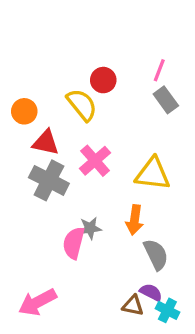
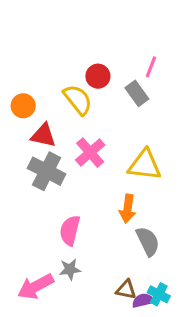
gray rectangle: (166, 100) -> (137, 93), moved
gray star: (90, 228) -> (70, 269), moved
purple semicircle: (151, 292) -> (143, 301), moved, turned -40

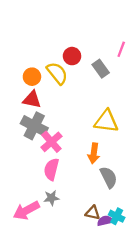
pink line: (151, 67) -> (121, 49), moved
orange circle: (23, 106) -> (32, 77), moved
pink cross: (90, 153) -> (51, 142), moved

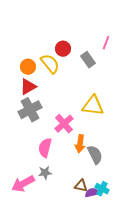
red triangle: (32, 100) -> (28, 87), turned -42
gray cross: (34, 126) -> (30, 110), turned 35
pink cross: (51, 142) -> (64, 124), moved
orange arrow: (94, 153) -> (80, 144), moved

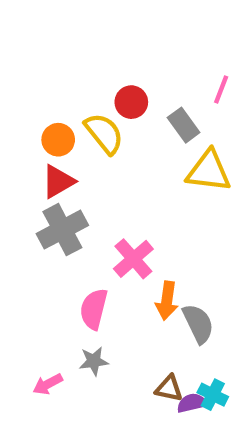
yellow triangle: (93, 106) -> (209, 171), moved
pink arrow: (23, 184) -> (48, 384), size x0.6

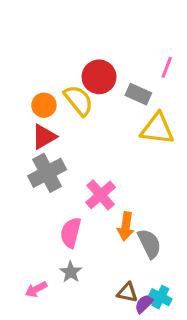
red circle: (131, 102) -> (99, 77), size x1.4
gray rectangle: (184, 125) -> (138, 94), turned -30
gray star: (94, 361) -> (71, 272), turned -30
purple semicircle: (192, 403) -> (145, 303), turned -30

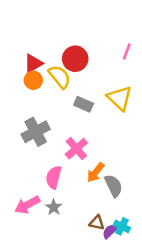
gray rectangle: (138, 94) -> (84, 104), moved
yellow triangle: (157, 129) -> (120, 98), turned 36
red triangle: (44, 137) -> (33, 63), moved
orange arrow: (126, 226) -> (96, 173), turned 30
pink arrow: (36, 289) -> (27, 205), moved, size x1.5

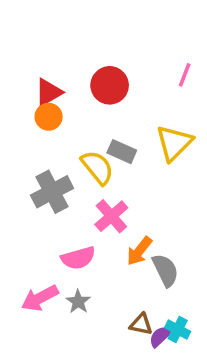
yellow semicircle: (60, 77) -> (97, 167), moved
yellow triangle: (120, 98) -> (174, 143), turned 32
pink semicircle: (54, 177) -> (78, 258), turned -120

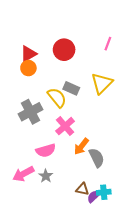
cyan cross: (178, 330) -> (104, 192), turned -32

